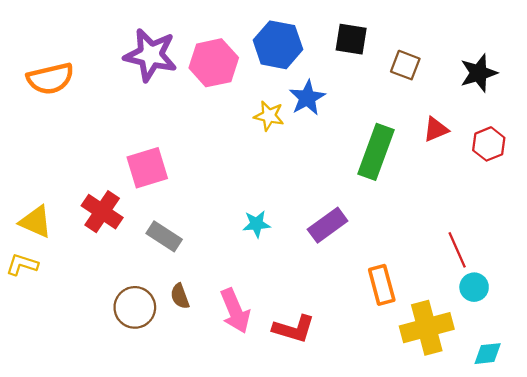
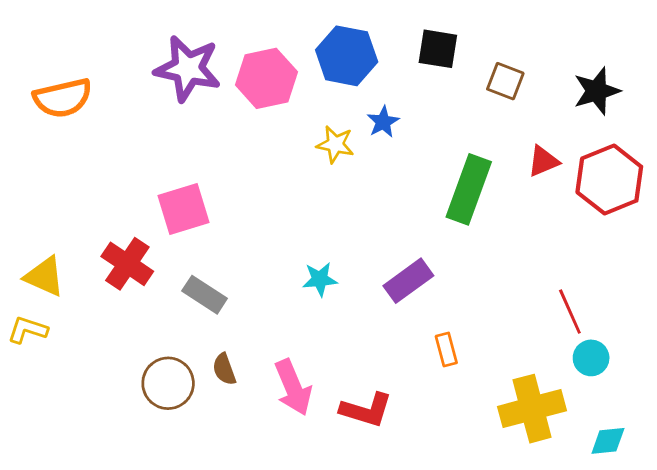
blue star: (307, 98) -> (383, 122), size x0.7
red hexagon: (489, 144) -> (609, 179), size x1.6
orange rectangle: (382, 285) -> (446, 350), moved, size x0.7

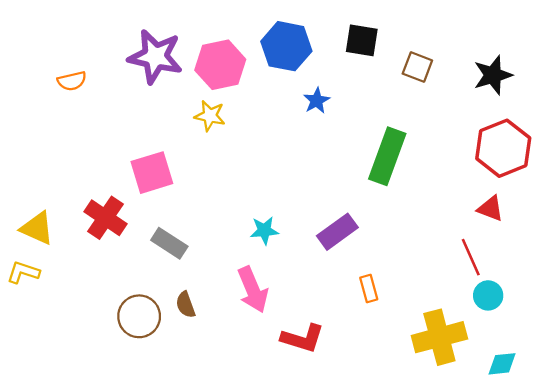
orange semicircle: (63, 98) -> (72, 81), moved, size x0.6
yellow star: (335, 144) -> (210, 116), moved
red triangle: (543, 161) -> (490, 208), moved, turned 44
pink arrow: (293, 387) -> (253, 290), moved

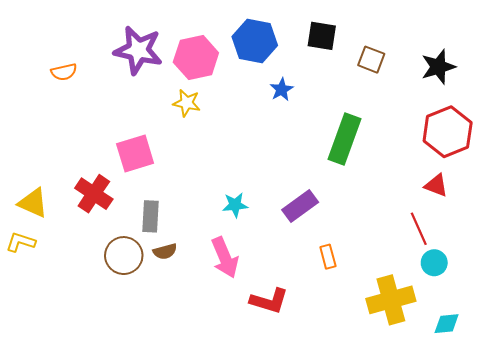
gray rectangle: (169, 243) -> (151, 216), turned 60
brown semicircle: (185, 305) -> (165, 251), moved, turned -85
brown circle: (139, 316) -> (124, 256), moved

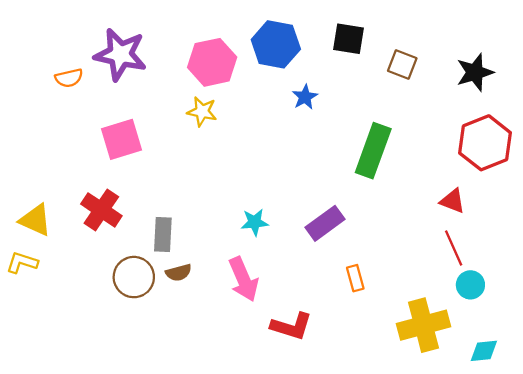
purple star: (138, 50) -> (120, 54), moved
pink square: (135, 153) -> (122, 139), moved
red triangle: (436, 185) -> (453, 201), moved

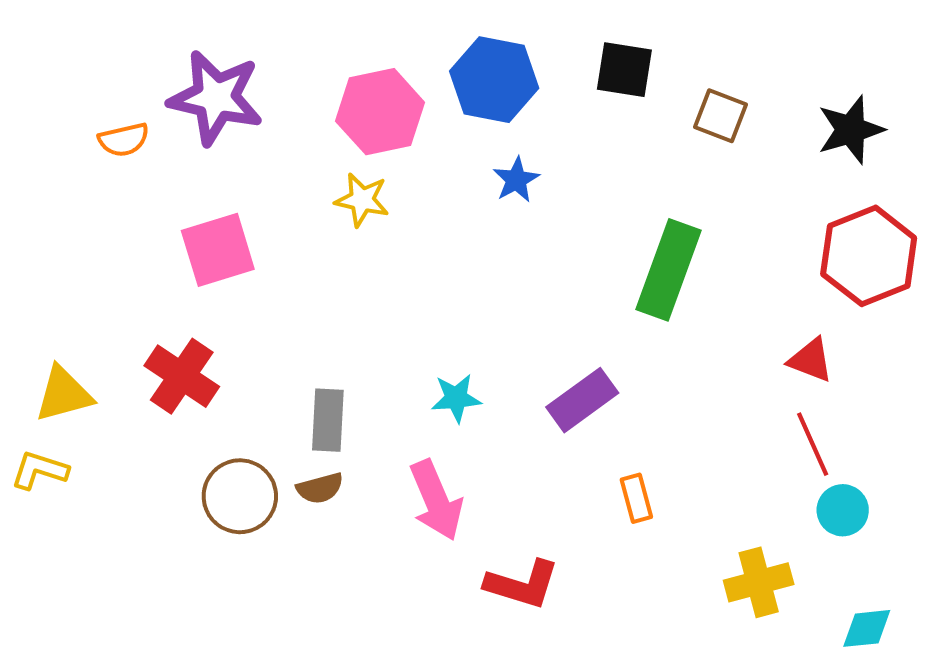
blue star: (305, 97) -> (516, 180), moved
yellow triangle: (35, 220) -> (64, 394), turned -39
gray rectangle: (163, 235) -> (328, 420), moved
yellow cross: (423, 325) -> (759, 582), size x0.7

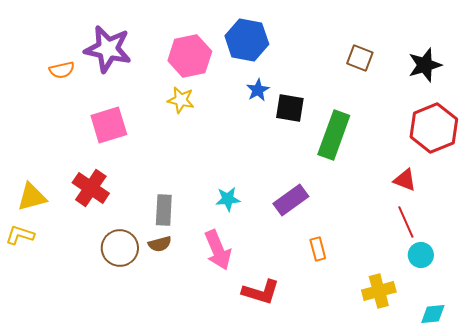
black square: (624, 70) -> (290, 108), moved

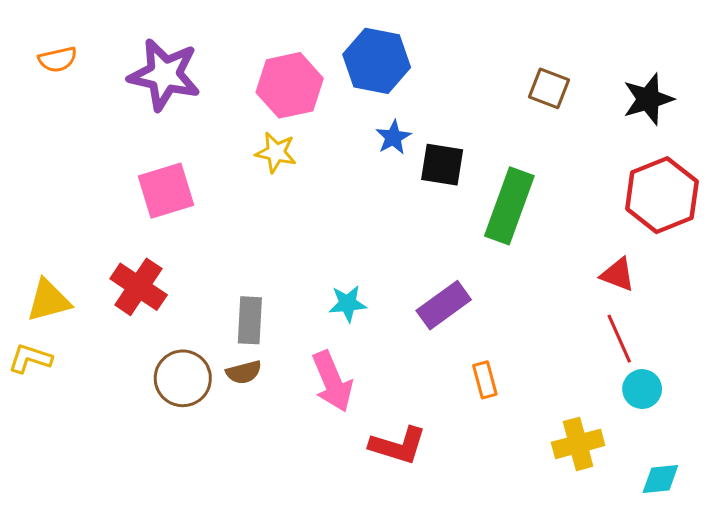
orange semicircle: (62, 70) -> (58, 59), moved

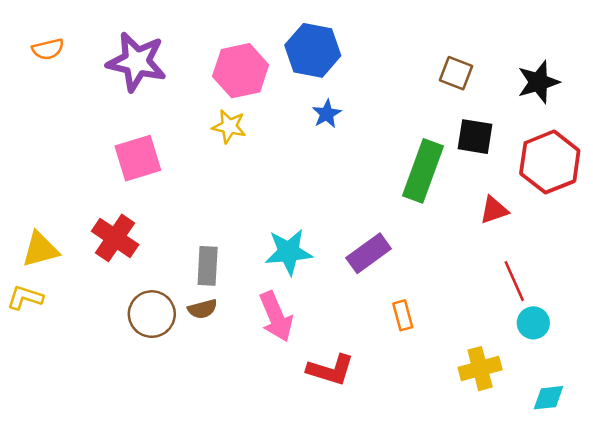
black square: (442, 165) -> (475, 137), moved
red triangle: (618, 275) -> (494, 210), moved, turned -40
cyan star: (348, 304) -> (289, 252), size x1.5

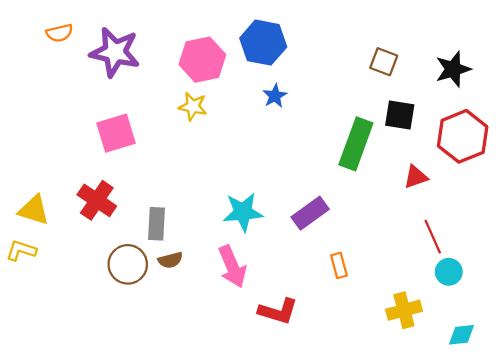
orange semicircle: (48, 49) -> (59, 33), moved
yellow triangle: (40, 249) -> (34, 210), turned 32
gray rectangle: (208, 266) -> (157, 224), moved

